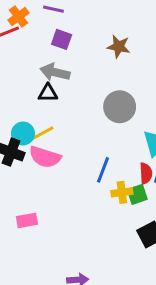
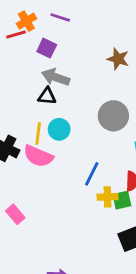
purple square: (62, 39) -> (47, 48), moved
cyan circle: (23, 133) -> (59, 129), moved
yellow line: (43, 133) -> (38, 134), turned -60
pink rectangle: (27, 220) -> (15, 214), turned 54

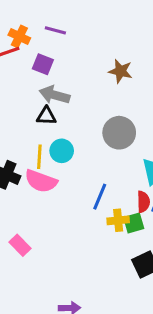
orange cross: (26, 21) -> (19, 37), turned -30

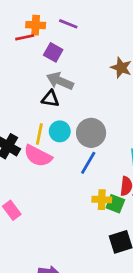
orange cross: (19, 37) -> (36, 25), turned -30
gray circle: (119, 133) -> (91, 133), moved
blue line: (100, 197) -> (88, 163), moved
green square: (134, 223) -> (115, 204), turned 30

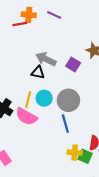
purple square: (53, 52) -> (73, 64), moved
blue line: (88, 163) -> (65, 124), turned -48

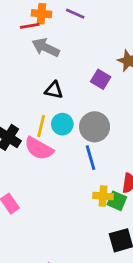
gray arrow: (46, 59) -> (46, 48), moved

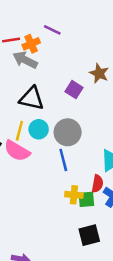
orange cross: (41, 14) -> (31, 44), moved, turned -30
black triangle: (54, 90) -> (32, 98), size x1.5
green square: (117, 201) -> (86, 199), turned -30

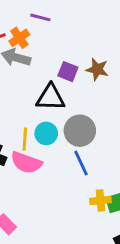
brown star: (99, 73) -> (97, 69), moved
purple square: (74, 90) -> (68, 72), moved
black triangle: (32, 98) -> (51, 97), moved

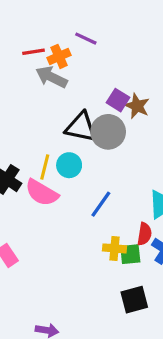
purple square: (68, 72) -> (118, 100), moved
gray circle: (80, 131) -> (108, 132), moved
blue line: (81, 163) -> (101, 204), turned 50

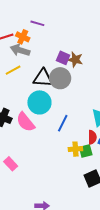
orange cross: (59, 56) -> (23, 37), turned -32
cyan circle: (69, 165) -> (39, 102), size x1.5
yellow line: (45, 167) -> (13, 70), moved, turned 56
pink semicircle: (42, 193) -> (25, 122), turned 30

